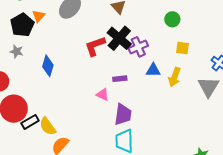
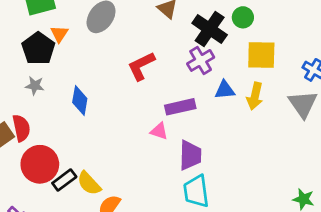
black cross: (119, 38) -> (210, 29), moved
yellow square: (183, 48) -> (261, 55), size x1.6
purple rectangle: (120, 79) -> (180, 107), size x1.5

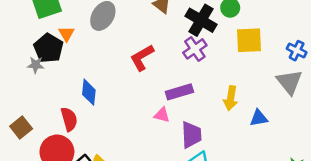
gray star: (35, 86) -> (36, 65), moved
blue triangle: (225, 90) -> (259, 118), moved
yellow arrow: (255, 96) -> (231, 98), moved
red semicircle: (21, 128) -> (69, 119), moved

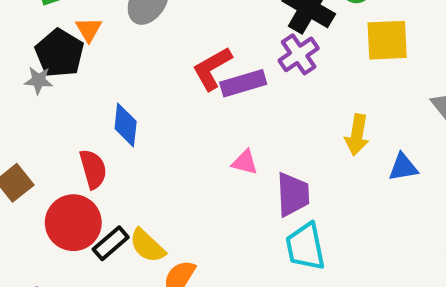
purple rectangle: (179, 92) -> (243, 83), moved

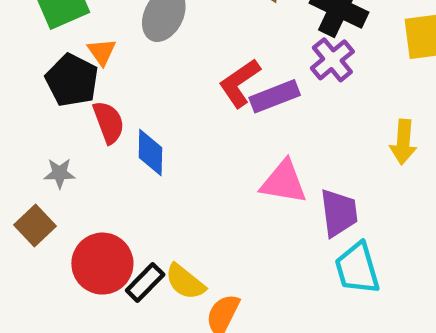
gray star: (38, 80) -> (60, 173), moved
pink triangle: (245, 162) -> (284, 182), size x1.6
red semicircle: (93, 169) -> (109, 122), moved

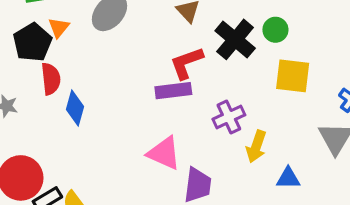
purple cross: (332, 60) -> (229, 117), moved
red L-shape: (240, 83) -> (187, 63), moved

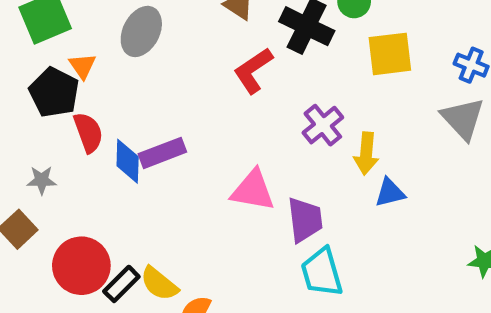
purple rectangle: (173, 91) -> (162, 153), moved
blue triangle: (288, 178) -> (390, 193), moved

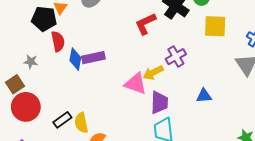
black pentagon: (54, 92) -> (44, 19), turned -30
yellow arrow: (366, 153) -> (153, 73), moved, turned 48
red circle: (81, 266) -> (26, 107), moved
yellow semicircle: (159, 284) -> (81, 123), turned 30

